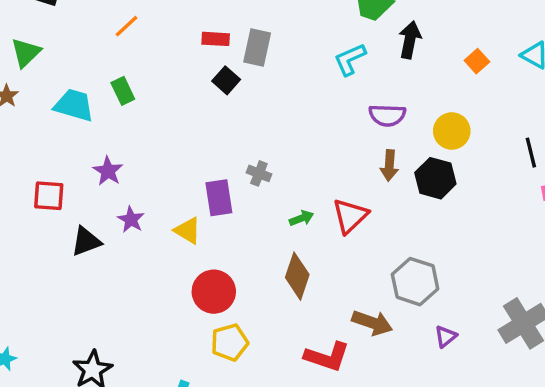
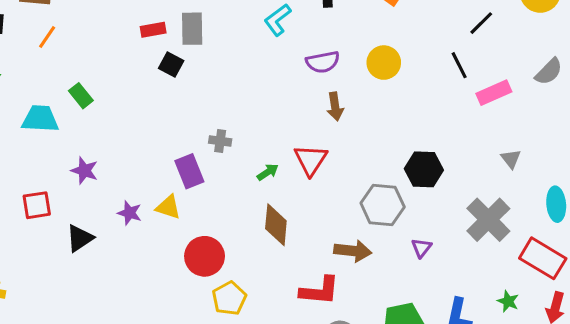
orange line: (126, 26) -> (47, 37), moved
black hexagon: (435, 178) -> (424, 169), moved
purple star: (131, 220) -> (130, 213), moved

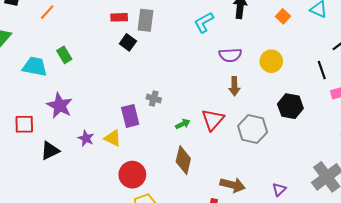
black hexagon: (424, 169) -> (290, 106), moved
purple star: (84, 171) -> (60, 106), size x1.4
gray hexagon: (383, 205) -> (253, 129), moved

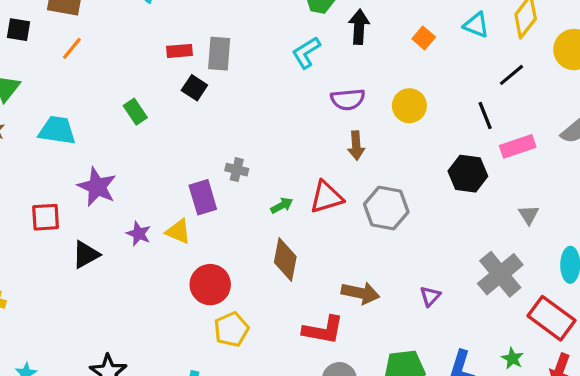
green rectangle: (64, 55) -> (135, 112), moved
black hexagon: (290, 106) -> (468, 174), moved
red triangle: (213, 120) -> (326, 197), turned 35

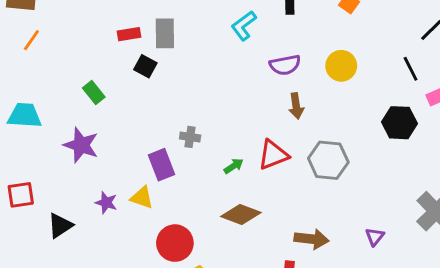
purple star: (97, 187) -> (81, 145), moved
brown diamond: (285, 259) -> (241, 215), turned -75

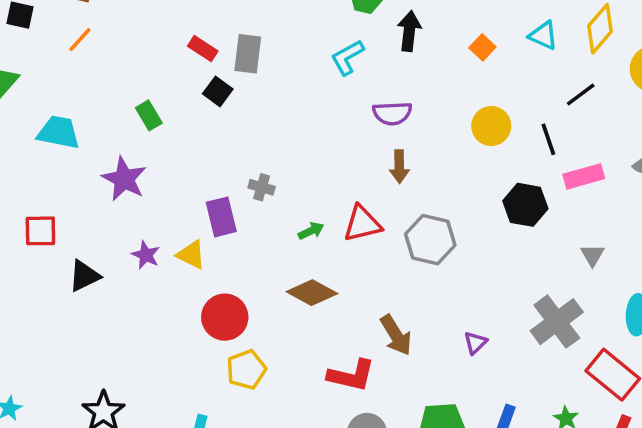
red rectangle: (129, 34) -> (203, 49), turned 35
yellow circle: (341, 66) -> (491, 126), moved
brown arrow: (312, 239) -> (396, 335), turned 44

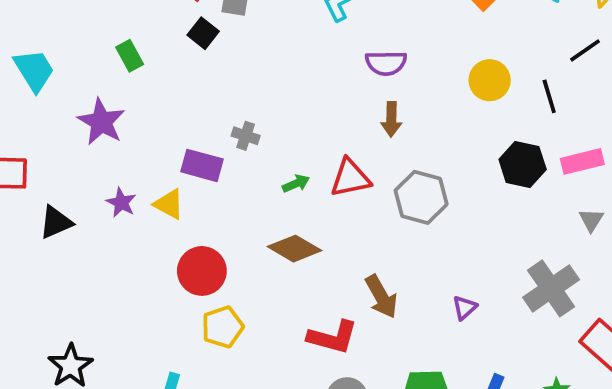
cyan trapezoid: (59, 132) -> (34, 70), turned 45
pink rectangle: (584, 176) -> (582, 161), moved
purple rectangle: (221, 217) -> (202, 165), turned -63

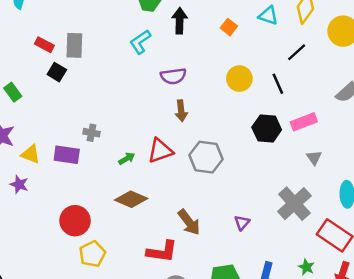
yellow triangle: (169, 204) -> (31, 154), moved

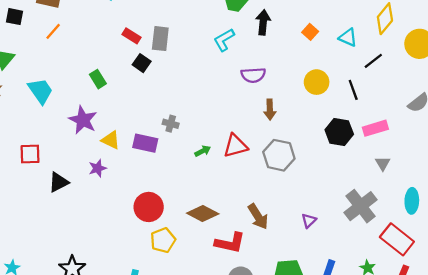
cyan triangle: (268, 16) -> (348, 38), moved
brown arrow: (181, 111) -> (270, 110), moved
purple star: (19, 184) -> (98, 168), turned 30
brown diamond: (131, 199) -> (203, 213), moved

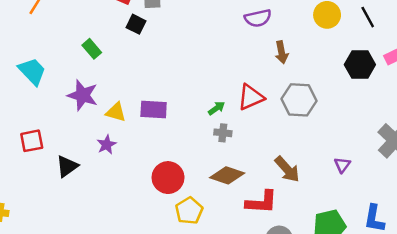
gray cross: (171, 124) -> (223, 133), moved

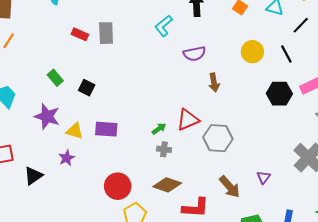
black square: (136, 24) -> (87, 88), moved
gray hexagon: (299, 100) -> (218, 138), moved
brown arrow: (287, 169) -> (230, 187), moved

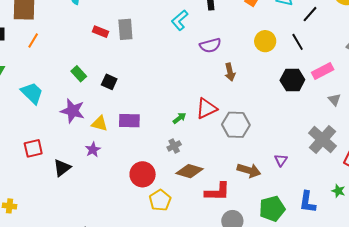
gray cross: (164, 149) -> (174, 146), moved, turned -32
brown arrow: (230, 187) -> (249, 170), turned -30

